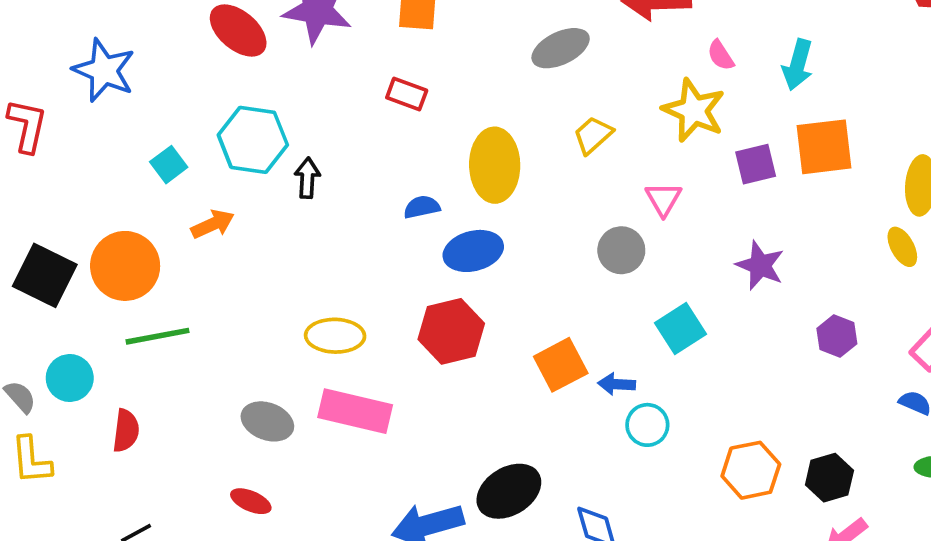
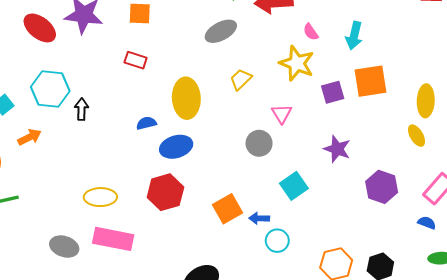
purple hexagon: (837, 336) -> (382, 187), size x1.4

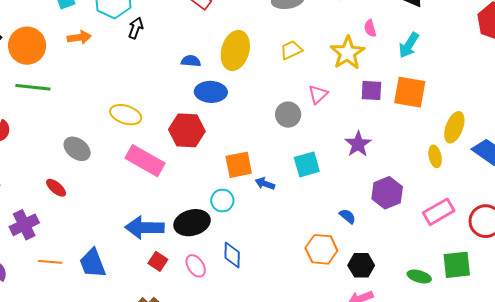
blue semicircle: (427, 223) -> (347, 216), moved
pink rectangle: (113, 239) -> (145, 161), moved
cyan circle: (277, 241) -> (222, 201), moved

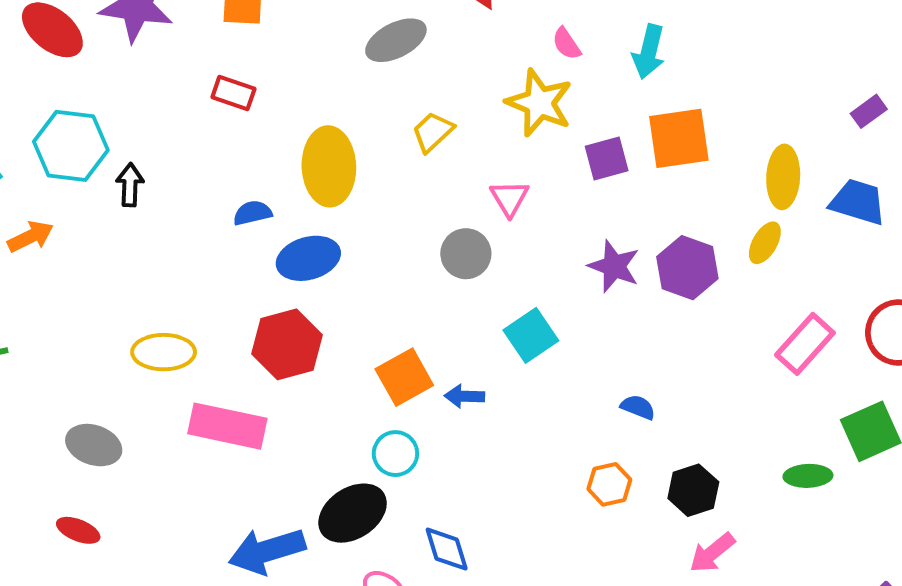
yellow ellipse: (435, 156) -> (765, 243), turned 60
purple hexagon: (387, 193) -> (687, 268), moved
orange hexagon: (321, 249) -> (609, 484), size x0.7

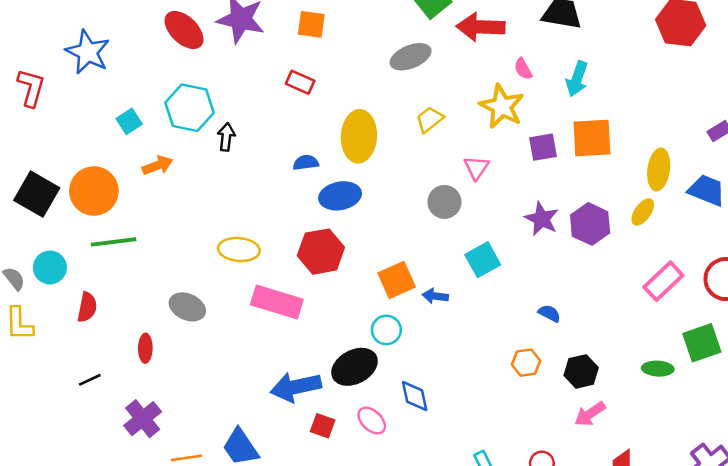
red ellipse: (78, 530) -> (145, 348), moved, turned 64

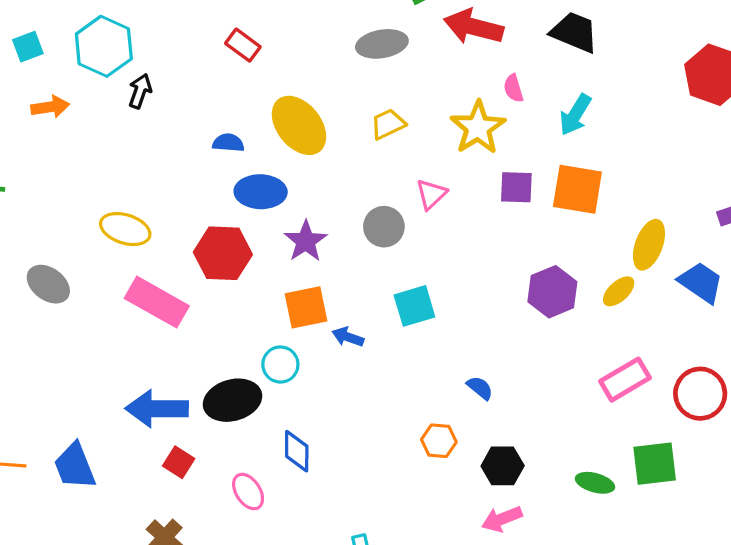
yellow ellipse: (359, 136) -> (299, 125), turned -54
purple star: (542, 219) -> (306, 241), moved
pink ellipse: (372, 421) -> (248, 492), moved

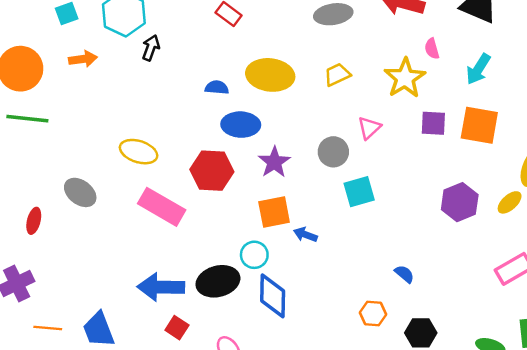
yellow ellipse: (299, 125) -> (270, 75), turned -45
cyan square: (414, 306) -> (359, 192), moved
blue diamond: (297, 451) -> (273, 296), moved, size x1.4

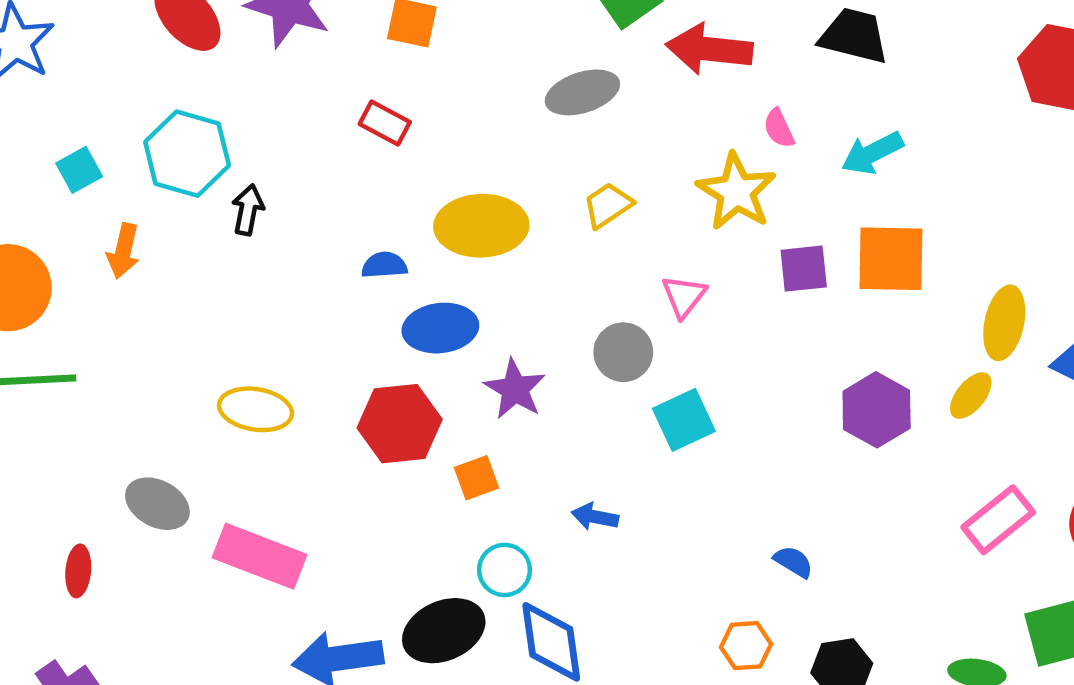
orange arrow: (83, 59) -> (123, 251), turned 120
cyan arrow: (478, 69) -> (872, 153), turned 40
pink rectangle: (162, 207) -> (260, 556), moved
orange square: (274, 212) -> (476, 478), moved, size x0.7

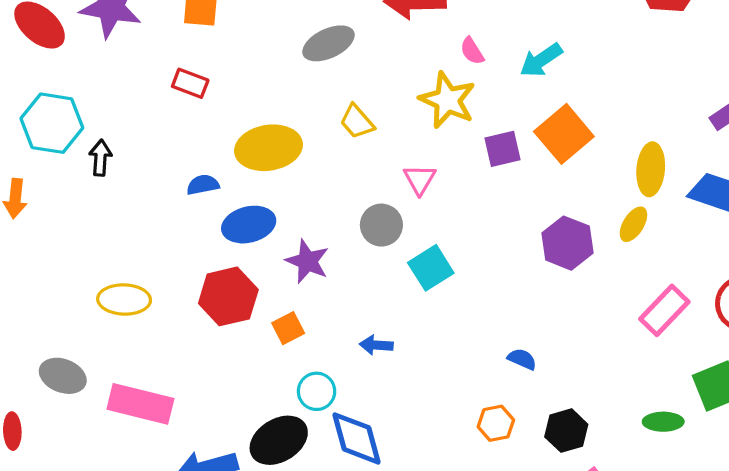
yellow trapezoid: (608, 205) -> (357, 122), turned -90
orange square: (891, 259) -> (564, 134), turned -34

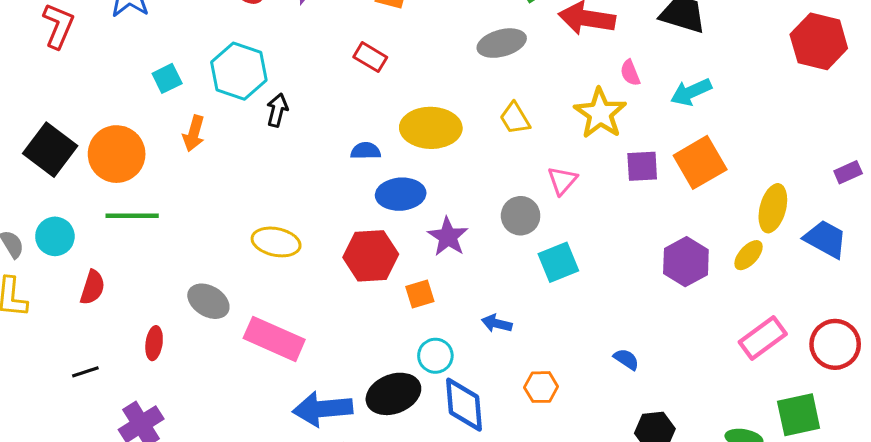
orange hexagon: (496, 423) -> (541, 387), moved

